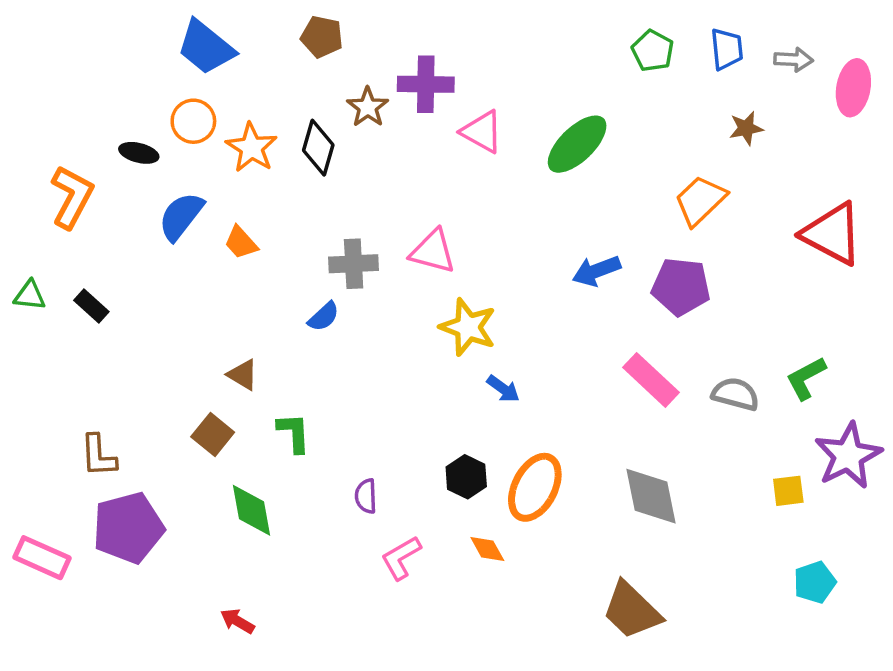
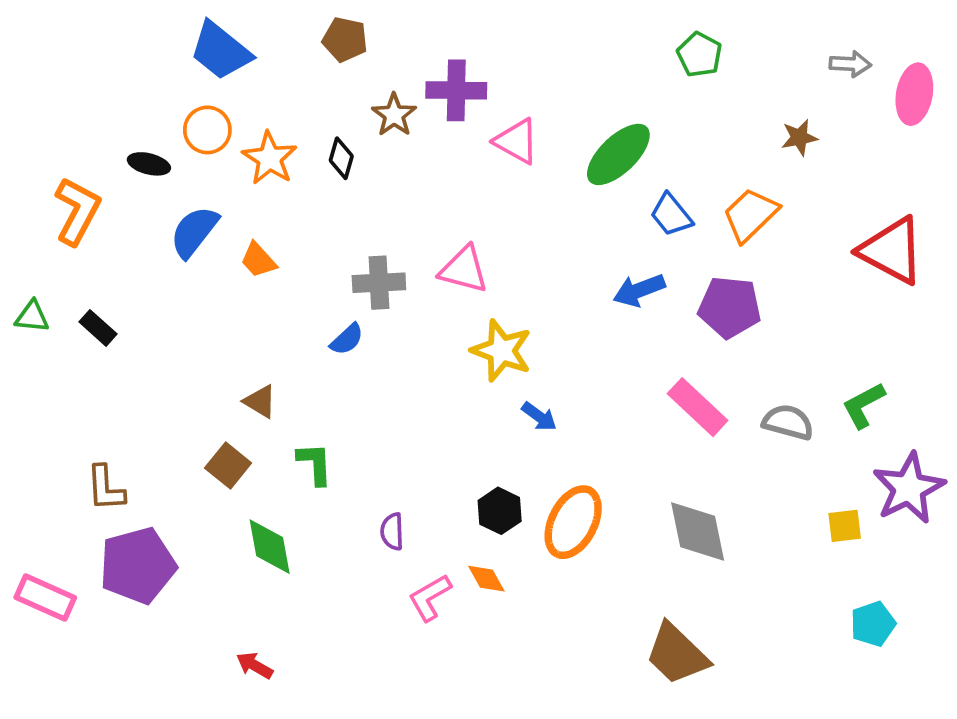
blue trapezoid: (727, 49) -> (671, 215), moved, turned 147
black diamond: (318, 148) -> (341, 158), size x0.7
orange diamond: (487, 549) -> (486, 579), moved

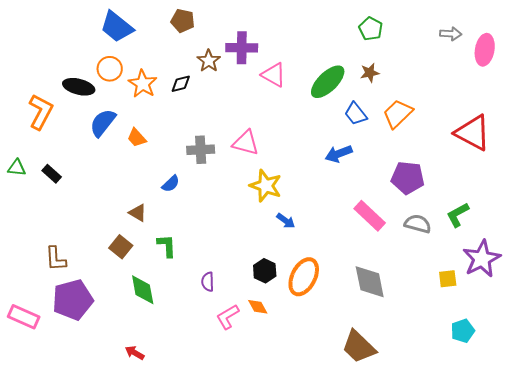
brown star: (799, 138) -> (370, 73), moved
black diamond: (341, 158) -> (181, 84), turned 60
black ellipse: (149, 164) -> (79, 87), size x1.4
purple pentagon: (730, 307) -> (408, 178), moved
blue semicircle: (347, 339) -> (171, 184), moved

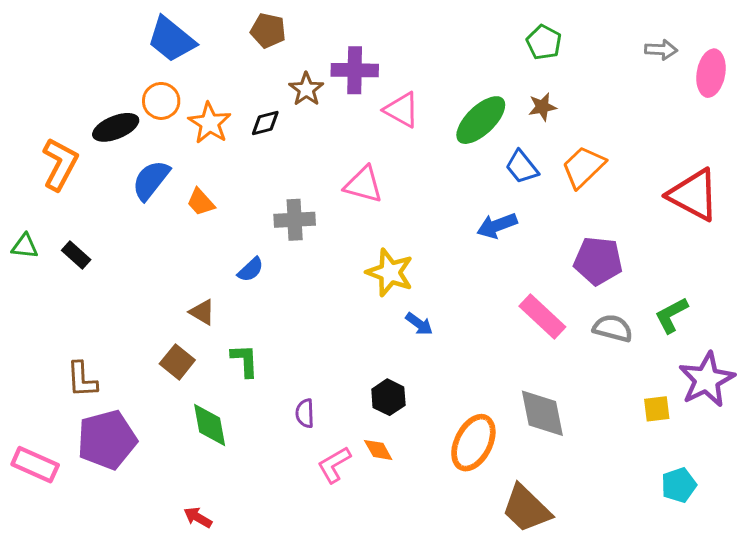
black ellipse: (79, 87) -> (116, 127), turned -36
pink triangle: (246, 143) -> (363, 185), moved
orange ellipse: (304, 277) -> (473, 443), moved

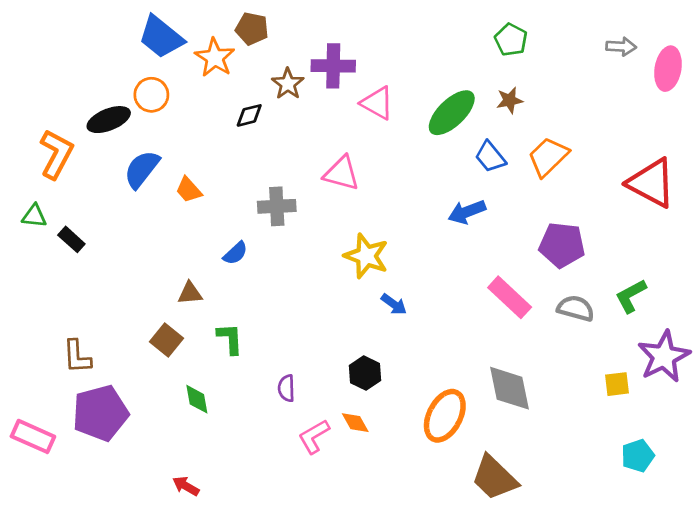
orange star: (210, 123) -> (215, 58), moved
green triangle: (25, 246) -> (34, 216), moved
brown triangle: (202, 312) -> (190, 293), turned -36
green diamond: (210, 425) -> (197, 399), size x0.7

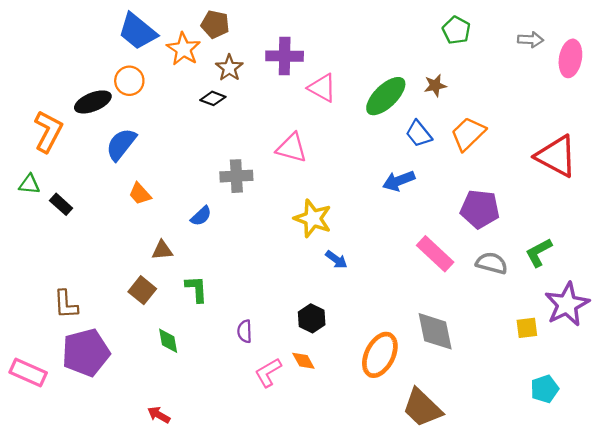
green pentagon: (511, 40) -> (456, 30), moved
brown star: (288, 84) -> (229, 68), moved
black diamond: (249, 115) -> (213, 98), turned 35
orange trapezoid: (189, 190) -> (140, 194), moved

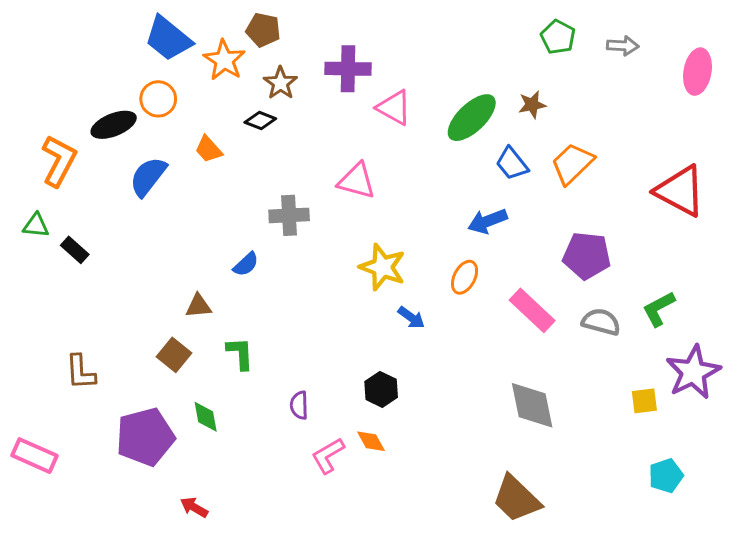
gray arrow: (530, 40) -> (623, 46), moved
orange trapezoid: (140, 194) -> (209, 149), moved
purple pentagon: (86, 353) -> (145, 437), moved
orange ellipse: (380, 355) -> (465, 277), moved, size x0.6

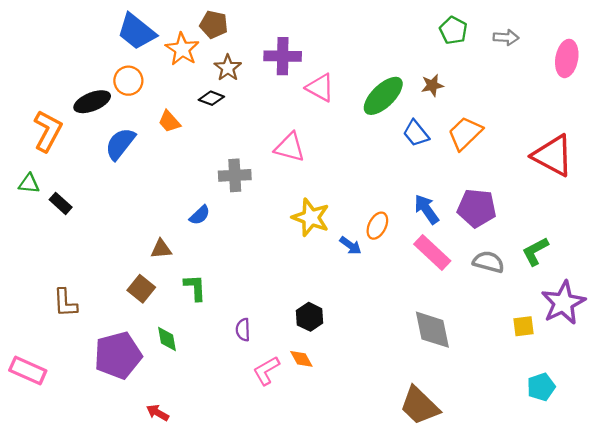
blue arrow: (488, 221) -> (426, 209), moved, turned 76
blue arrow: (411, 318) -> (351, 246), moved

